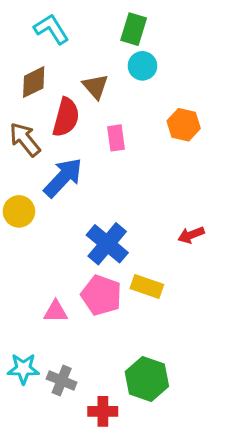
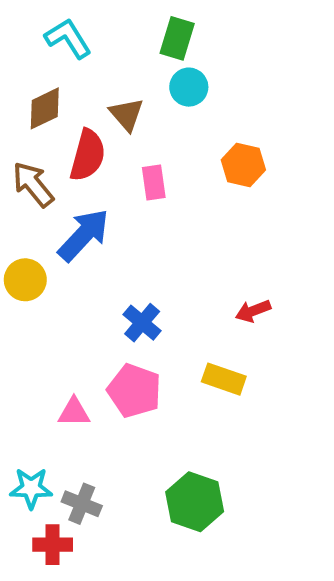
blue cross: (107, 244) -> (142, 323), size x0.7
yellow rectangle: (147, 286) -> (224, 379), moved
red cross: (103, 411) -> (53, 545), moved

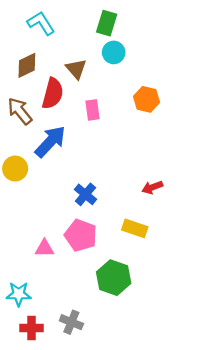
green hexagon: (195, 502) -> (114, 278), moved
gray cross: (82, 504) -> (71, 322), moved

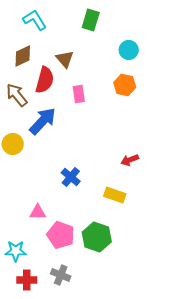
cyan circle: (114, 52) -> (129, 50), moved
blue cross: (85, 194) -> (71, 177), moved
pink pentagon: (81, 235) -> (61, 235), moved

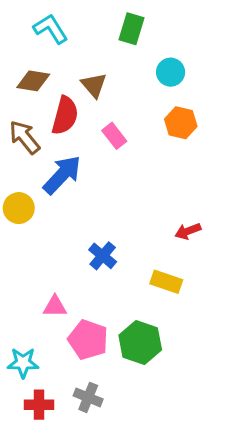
cyan circle: (129, 50) -> (171, 72), moved
brown diamond: (23, 56) -> (33, 81), turned 35
pink rectangle: (79, 94) -> (114, 136), turned -30

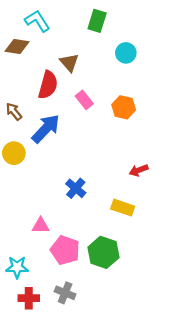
brown diamond: (33, 81) -> (17, 46), moved
orange hexagon: (181, 123) -> (124, 107), moved
brown arrow: (25, 137) -> (14, 112), moved, size x0.7

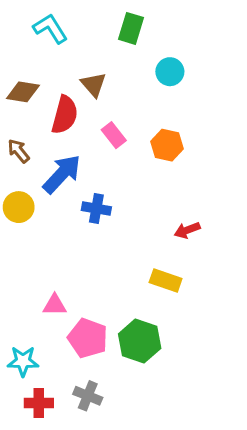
brown diamond: (17, 46) -> (23, 92), moved
blue cross: (76, 188) -> (96, 209), moved, turned -30

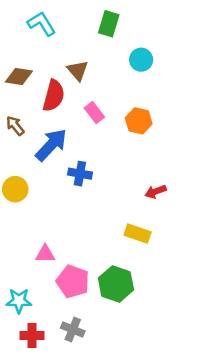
yellow circle: (19, 207) -> (15, 189), moved

